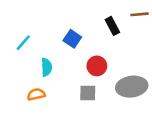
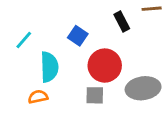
red circle: (97, 66) -> (105, 66), size x1.5
cyan semicircle: (46, 67) -> (49, 67), size x1.5

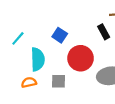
black rectangle: (122, 21) -> (104, 32), moved
gray square: (95, 95) -> (59, 81), moved

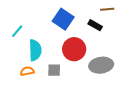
black rectangle: (104, 32) -> (95, 25), turned -32
blue square: (60, 35) -> (63, 19), moved, size x1.5

